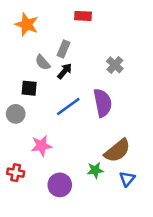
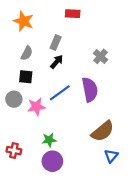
gray semicircle: (43, 62) -> (27, 53), moved, turned -112
pink star: (41, 146) -> (36, 107), moved
green star: (95, 170) -> (49, 140), moved

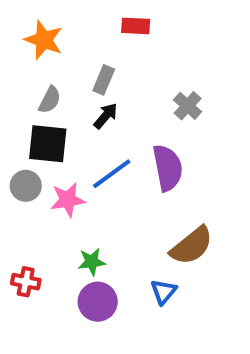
black square: (26, 77) -> (48, 144), size x1.5
blue triangle: (111, 156) -> (164, 292), moved

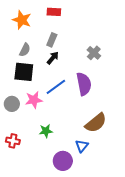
red rectangle: (136, 26) -> (54, 12), moved
gray circle: (26, 186) -> (12, 104), moved
purple circle: (98, 302) -> (63, 161), moved

